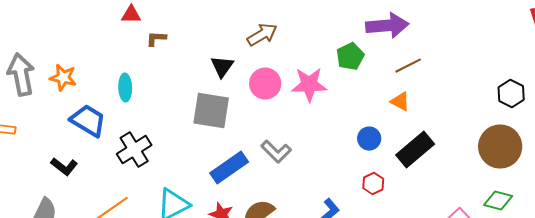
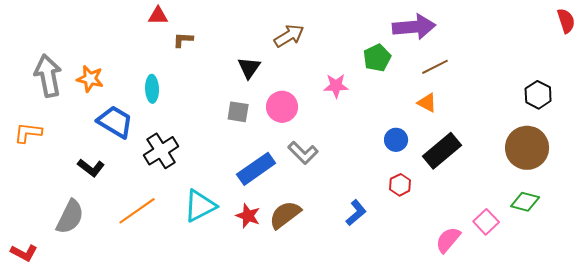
pink circle: (265, 84) -> (282, 107), moved
pink star: (309, 85) -> (336, 86), size x0.7
gray square: (211, 111) -> (238, 112), size x0.6

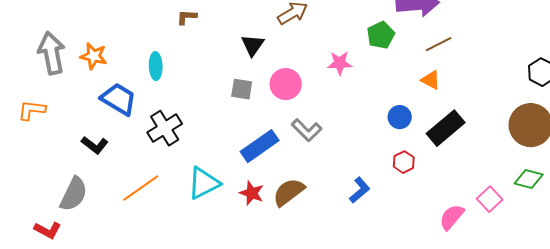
red L-shape: (24, 253) -> (48, 230), moved

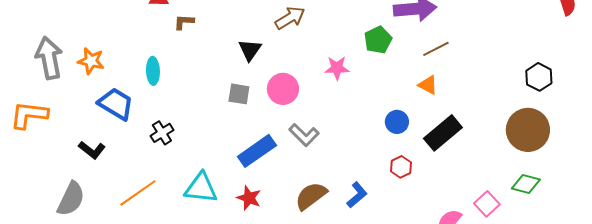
orange L-shape: (32, 110) -> (29, 115), size x1.4
black cross: (165, 128) -> (162, 133), size x0.7
cyan triangle: (204, 183) -> (201, 188), turned 33
brown semicircle: (289, 192) -> (311, 196), moved

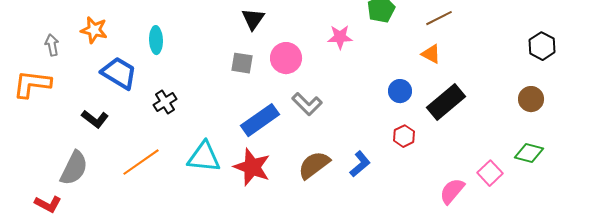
gray arrow: (49, 58) -> (52, 45), moved, size x0.5
brown circle: (528, 130) -> (531, 99), size x0.6
red star: (249, 198) -> (252, 167), size x1.5

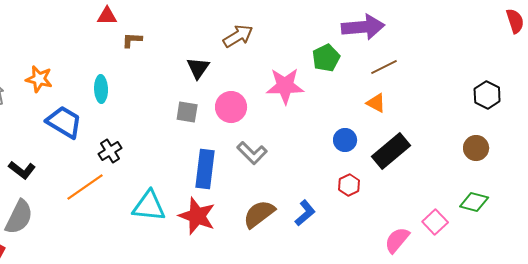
pink star: (340, 37) -> (285, 86), size x1.5
black L-shape: (95, 119) -> (22, 170), moved
blue rectangle: (260, 120) -> (205, 169), turned -48
orange line: (141, 162) -> (85, 187), moved

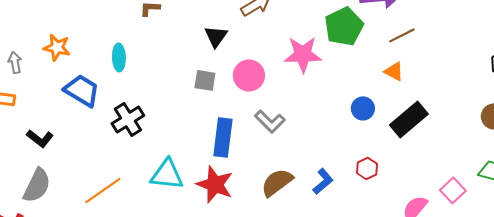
green pentagon: (326, 58) -> (344, 26), size x1.4
black cross: (110, 151) -> (128, 119), size x1.4
red hexagon: (349, 185) -> (367, 168), moved
orange line: (85, 187) -> (103, 190), moved

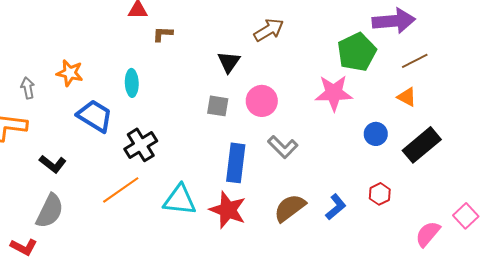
pink star: (303, 54) -> (334, 93), moved
orange line: (103, 190) -> (121, 190), moved

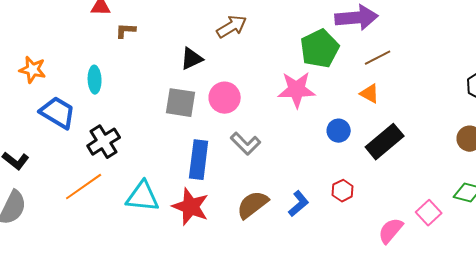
black triangle: (229, 62) -> (192, 59), turned 30
gray square: (218, 106) -> (181, 103), size x1.4

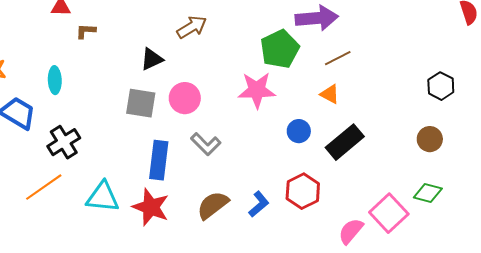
red hexagon: (343, 191) -> (303, 191), size x1.6
pink square: (429, 213) -> (389, 213), size x1.5

